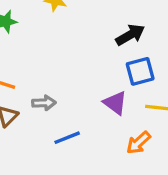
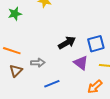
black arrow: (130, 35) -> (67, 43), moved

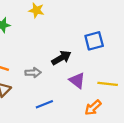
blue square: (96, 44) -> (94, 41), moved
gray arrow: (38, 63) -> (33, 73), moved

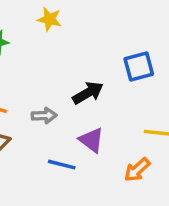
purple triangle: (77, 80) -> (91, 140), moved
blue line: (44, 104) -> (62, 165), turned 36

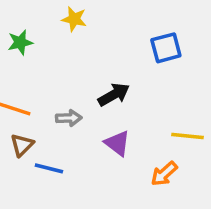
blue square: (139, 67) -> (166, 48), moved
blue line: (62, 165) -> (49, 168), moved

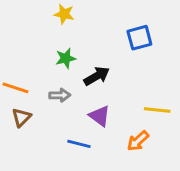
green star: (20, 42) -> (66, 58), moved
blue line: (49, 168) -> (79, 144), moved

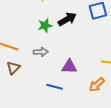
black arrow: (97, 76) -> (67, 19), moved
purple triangle: (100, 116) -> (69, 67), turned -35

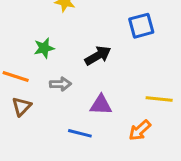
black arrow: (67, 19) -> (98, 56), moved
green star: (45, 26) -> (44, 48), moved

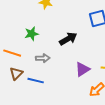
purple triangle: (101, 105) -> (82, 69), moved, turned -35
blue line: (80, 133) -> (36, 81), moved

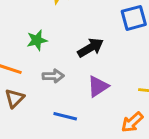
purple triangle: (82, 69) -> (98, 86), moved
blue line: (36, 81) -> (65, 116), moved

